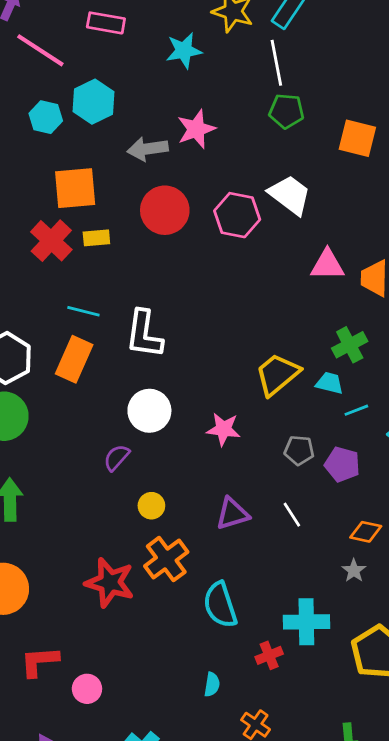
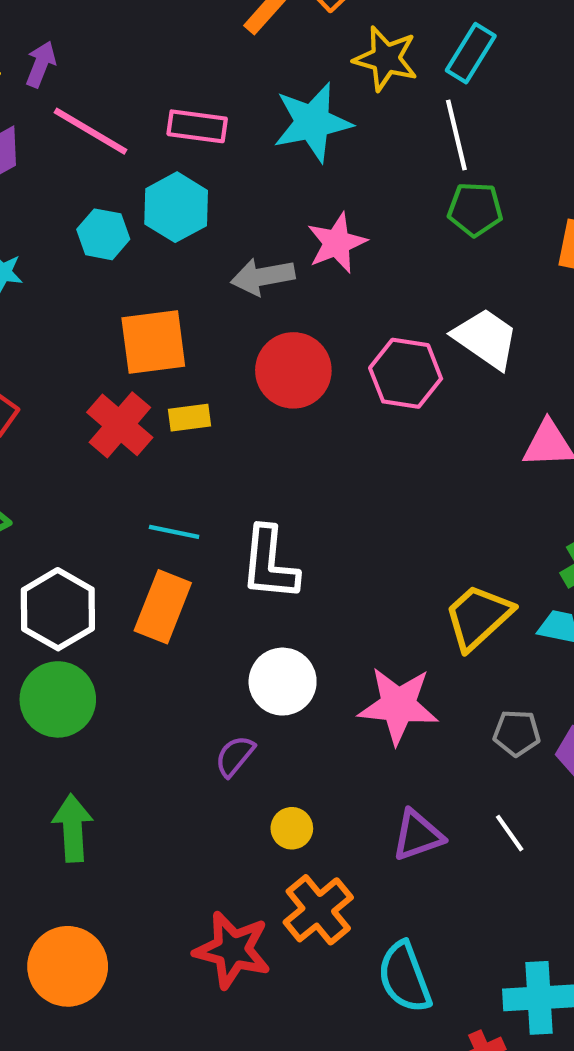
pink rectangle: (106, 23) -> (197, 126), moved
cyan star: (184, 51) -> (312, 122), size x1.4
pink star: (223, 429) -> (398, 705), size x1.5

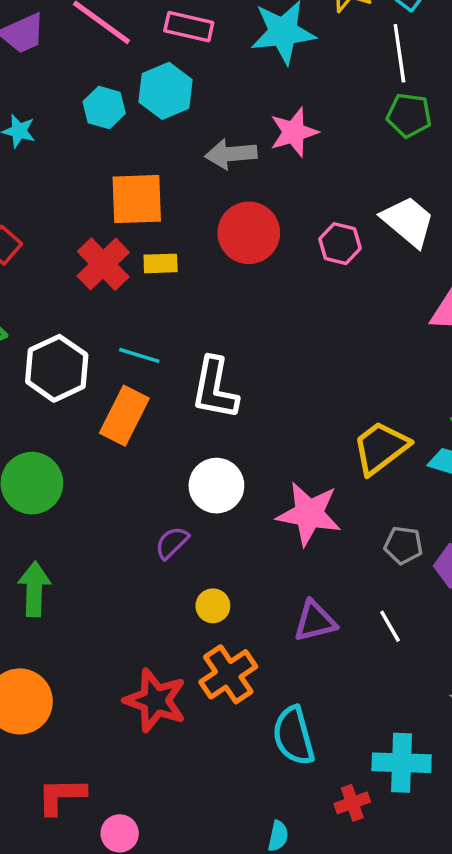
pink hexagon: (406, 373) -> (340, 244), size x0.7
white hexagon: (58, 609) -> (57, 368), moved

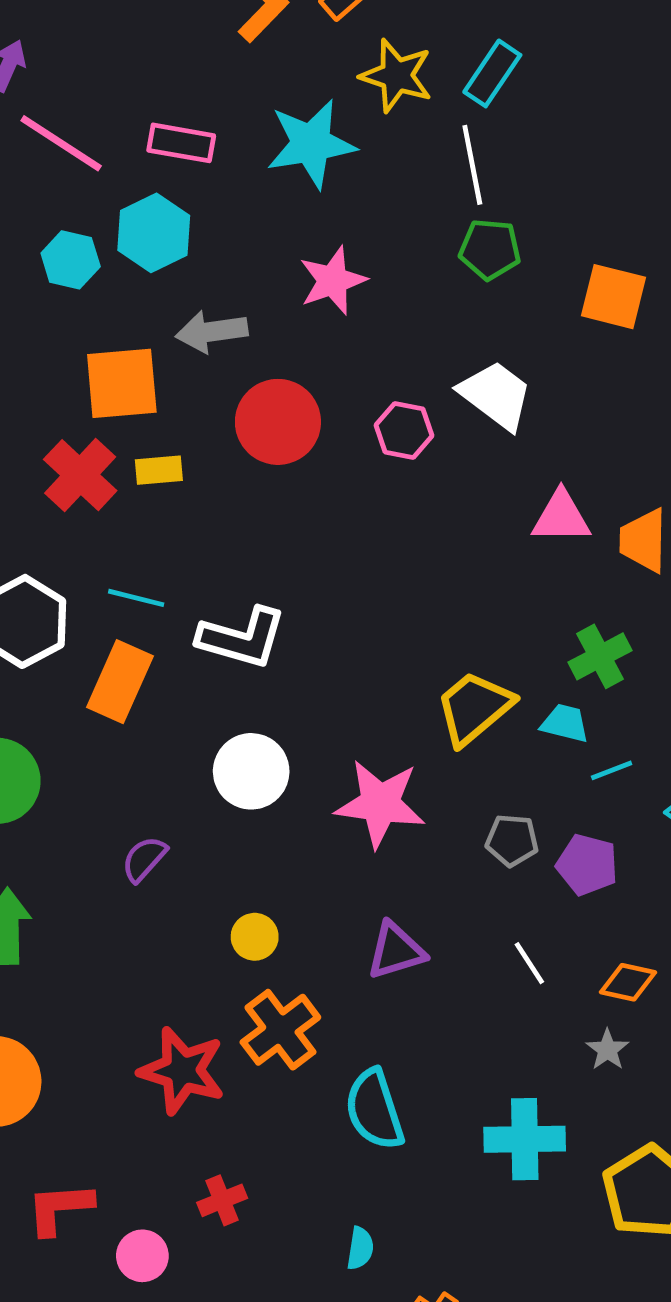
gray arrow: (231, 154) -> (212, 331), moved
white L-shape: (215, 388) -> (242, 638), turned -82
purple semicircle: (172, 543) -> (144, 859), moved
white line: (390, 626) -> (529, 963), moved
red cross: (352, 803) -> (222, 1200), moved

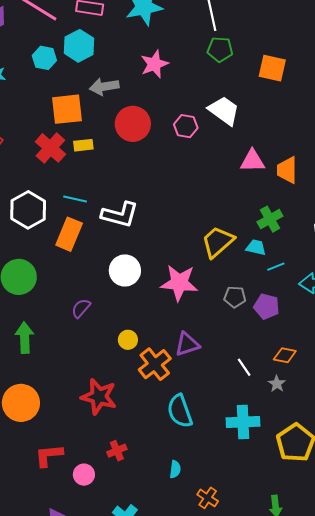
white line: (529, 963) -> (244, 367), moved
orange cross: (280, 1030) -> (155, 364), moved

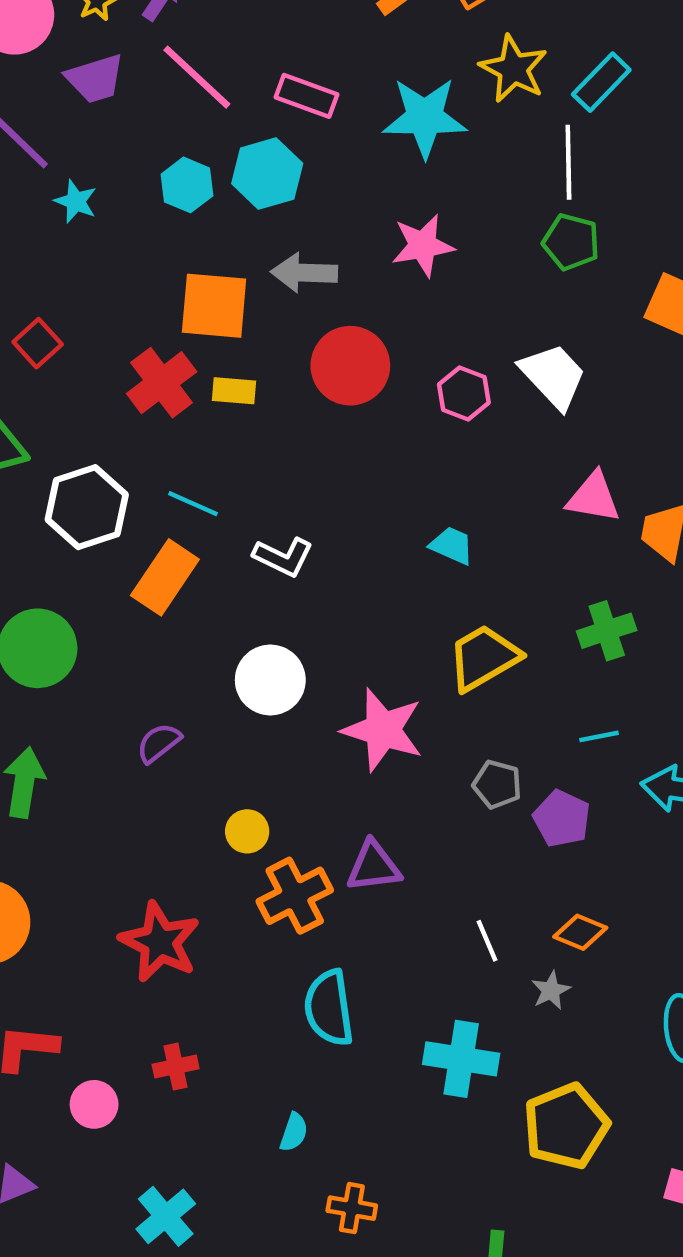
white L-shape: (120, 215) -> (283, 557), size x0.7
cyan trapezoid: (256, 247) -> (452, 545), moved
orange cross: (208, 498) -> (352, 1208), turned -35

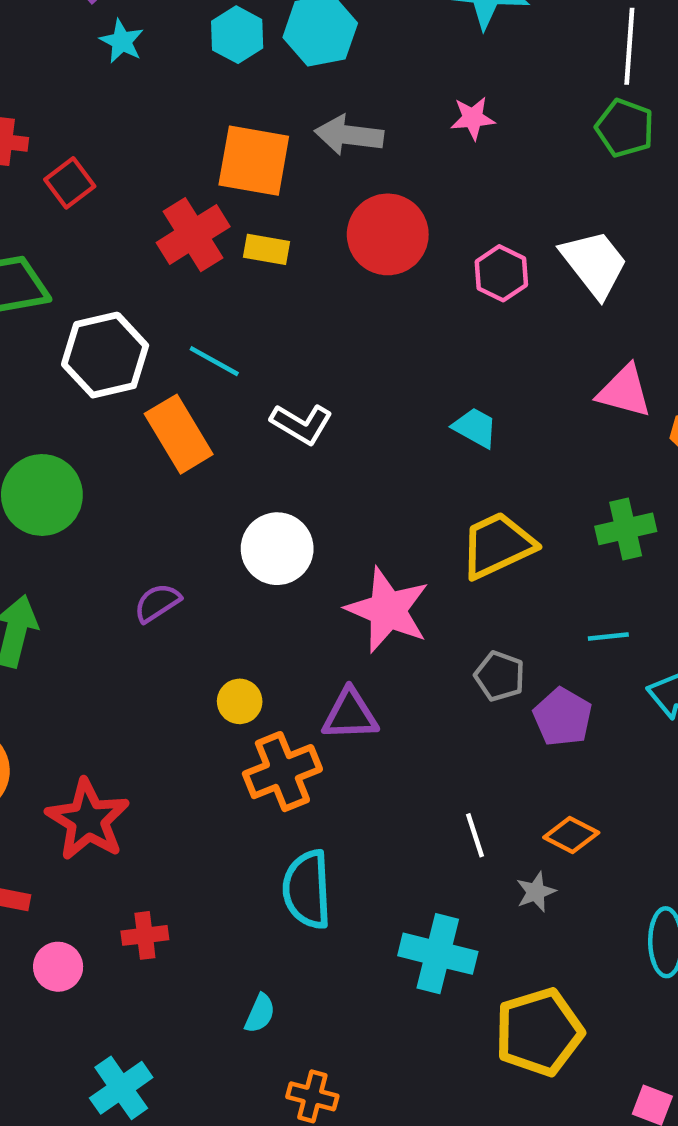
pink star: (423, 246) -> (473, 118), size x0.7
orange rectangle: (165, 577) -> (179, 434), turned -70
purple triangle: (374, 867) -> (350, 715), moved
red star: (160, 942) -> (88, 820), moved

